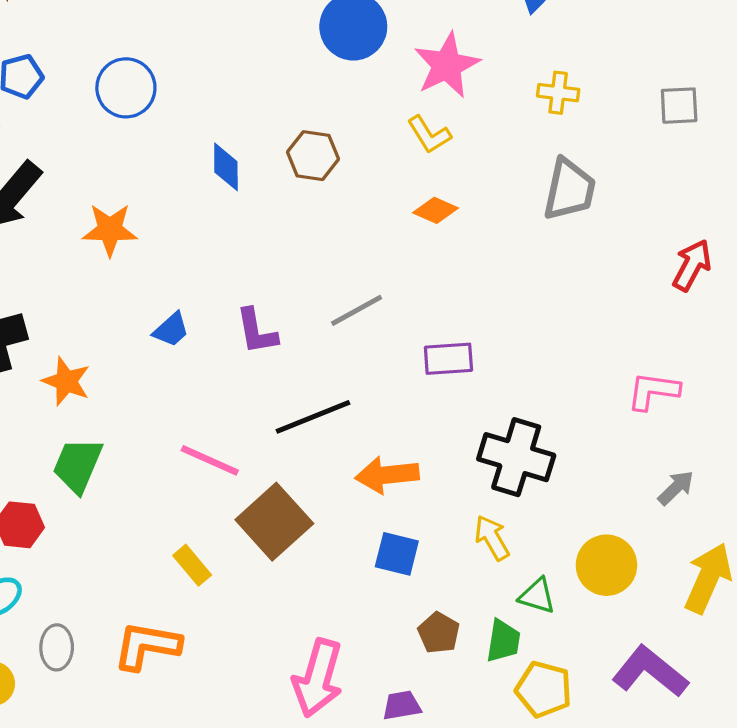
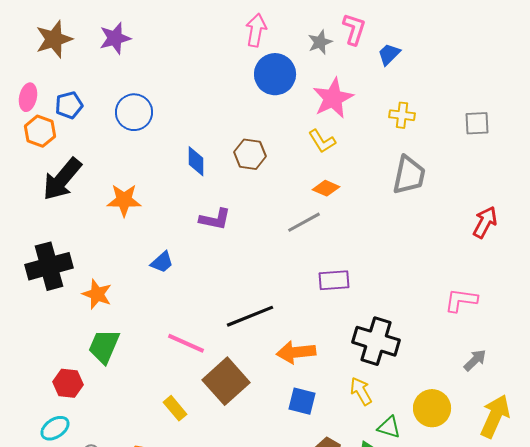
gray line: (357, 310) -> (304, 222), moved
purple L-shape: (257, 331) -> (215, 219), moved, turned -68

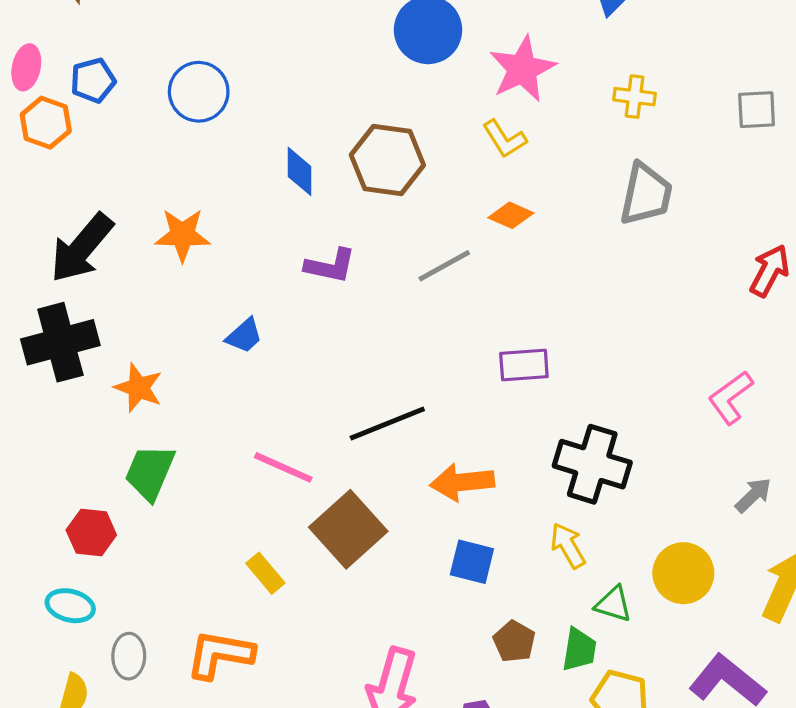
brown hexagon: (250, 154) -> (387, 160), size x1.4
black arrow: (62, 179) -> (82, 248), moved
gray line: (304, 222) -> (444, 266), moved
pink L-shape: (461, 300) -> (731, 398), turned -44
cyan ellipse: (55, 428) -> (70, 606), turned 48

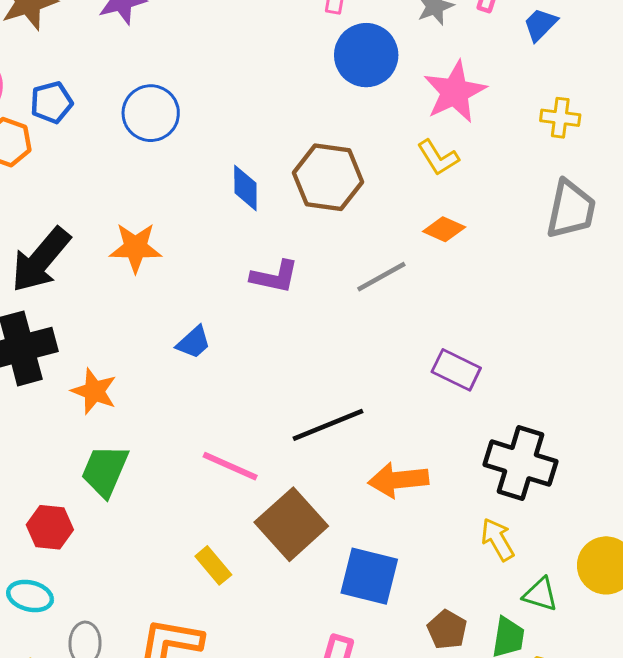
purple rectangle: (524, 365) -> (456, 370), turned 30
blue square: (472, 562) -> (369, 576), moved, size x1.4

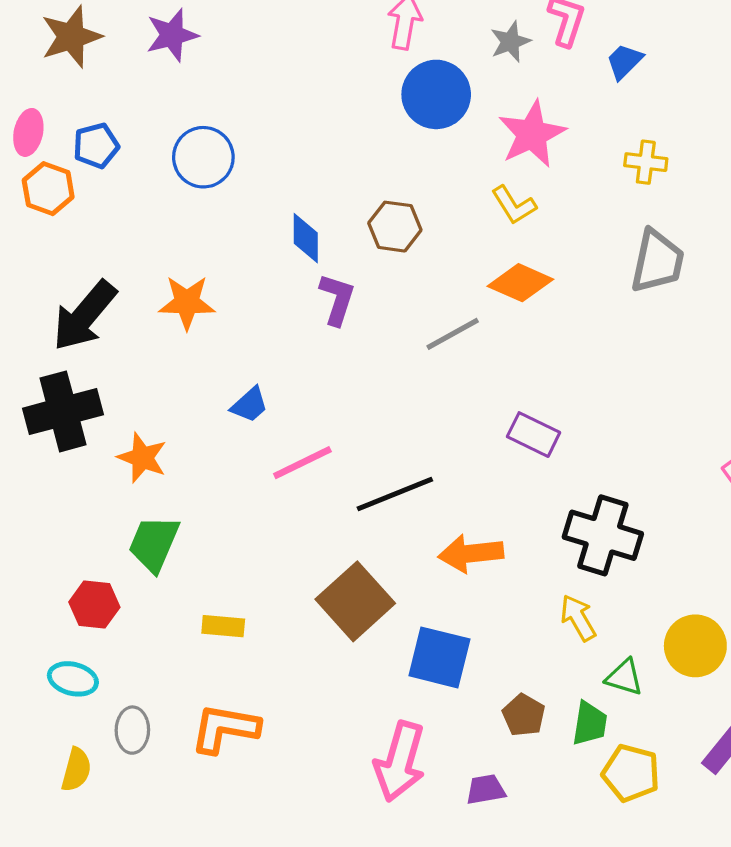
brown hexagon: (328, 177) -> (395, 227), size x0.7
orange diamond: (444, 229) -> (520, 283), size x1.4
purple L-shape: (274, 277) -> (337, 299), moved, turned -84
pink line: (230, 466) -> (302, 463), moved, turned -50
yellow rectangle: (213, 565) -> (223, 626), moved, turned -45

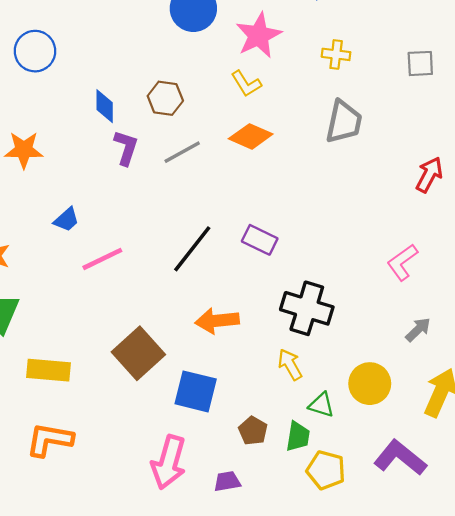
gray line: (453, 334) -> (182, 152), moved
black line: (395, 494) -> (192, 249), moved, turned -30
yellow rectangle: (223, 626) -> (48, 370), size x1.5

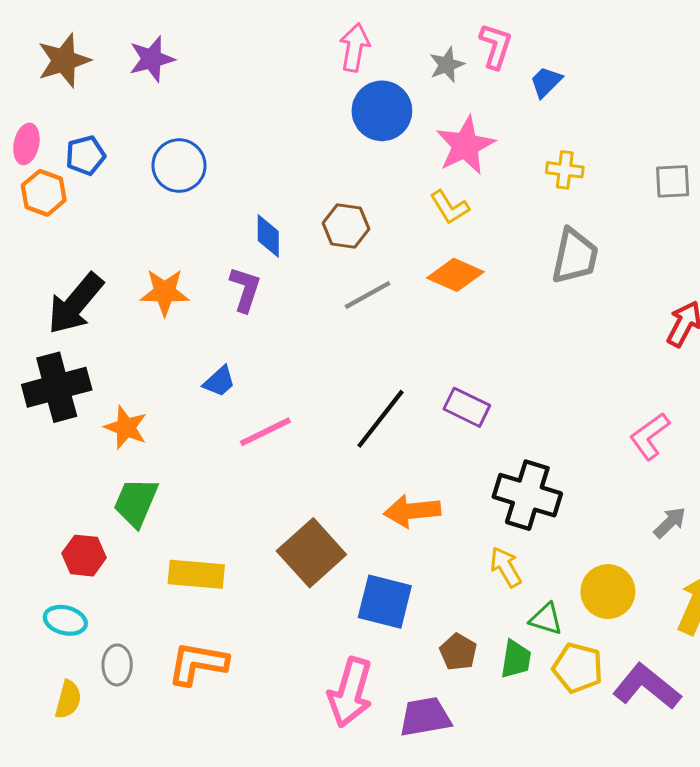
purple L-shape: (126, 148) -> (245, 289), moved
yellow pentagon: (326, 470) -> (578, 668), moved
purple trapezoid: (227, 481) -> (425, 717), size x1.5

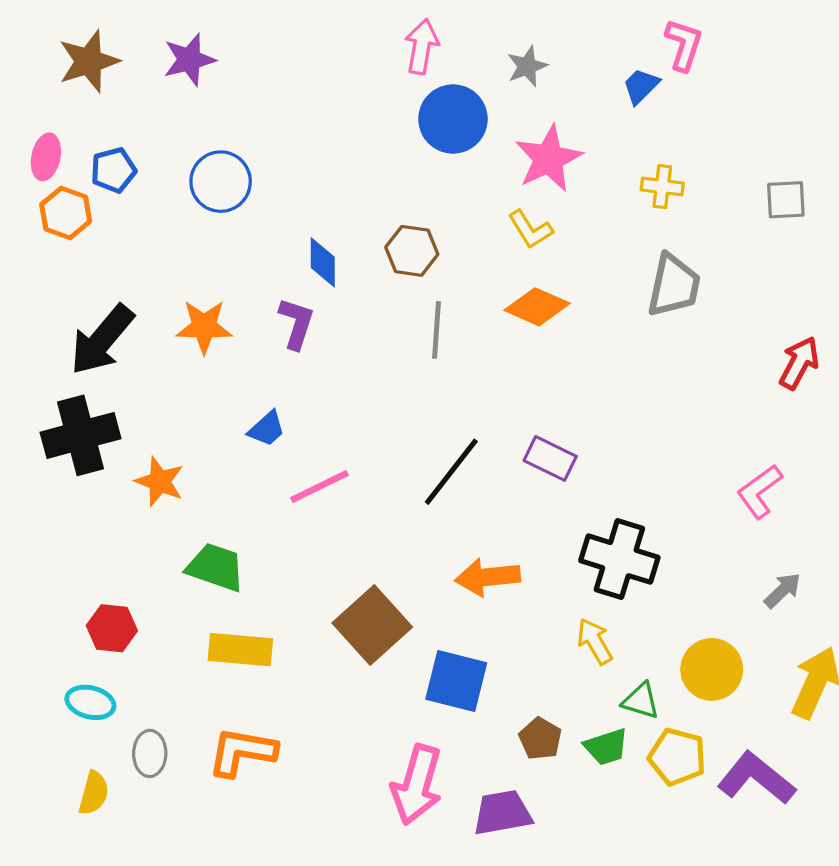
pink L-shape: (496, 46) -> (684, 45), moved
gray line: (368, 295) -> (436, 330), turned -57
green trapezoid: (136, 502) -> (216, 567), moved, turned 86
green trapezoid: (516, 659) -> (606, 747), turned 63

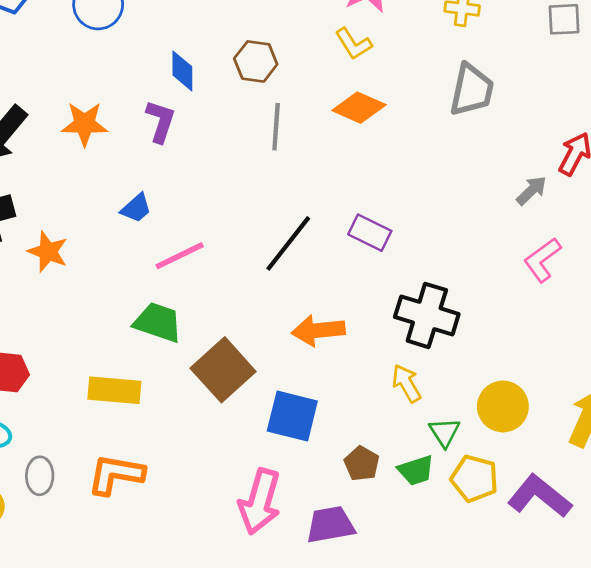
green trapezoid: (216, 567) -> (158, 322), moved
gray arrow: (783, 590) -> (531, 191), moved
green triangle: (641, 701) -> (445, 432), turned 40

